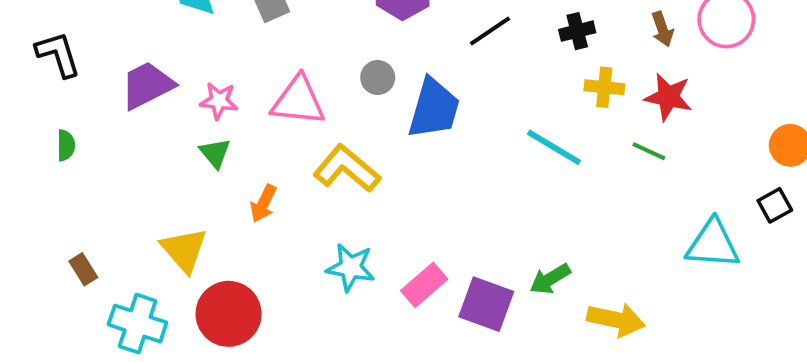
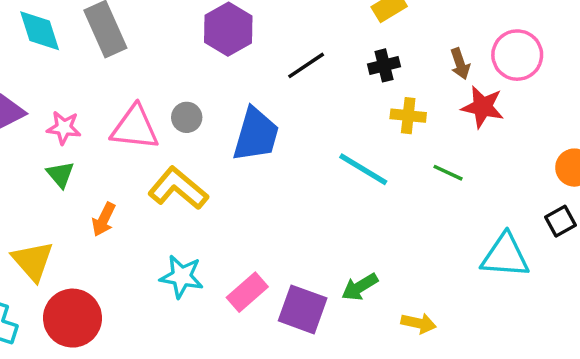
gray circle: (378, 78) -> (187, 117), moved
red star: (668, 97) -> (483, 107), moved
yellow arrow: (616, 320) -> (419, 323), size x0.7

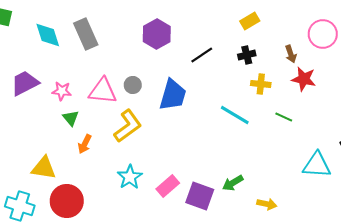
pink circle: (517, 55) -> (323, 34), moved
green triangle: (60, 174) -> (71, 118), moved
yellow L-shape: (178, 188) -> (128, 126), turned 104
yellow triangle: (33, 261) -> (44, 168), turned -40
cyan star: (182, 277) -> (130, 177), turned 30

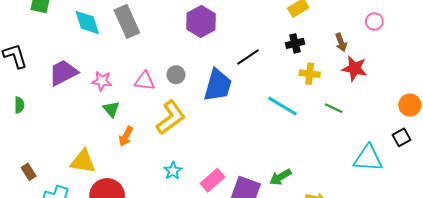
pink circle: (323, 34) -> (374, 21), size x0.6
black line: (202, 55) -> (248, 57), moved
pink triangle: (103, 91) -> (145, 81), size x0.7
cyan star: (130, 177) -> (173, 171), size x0.7

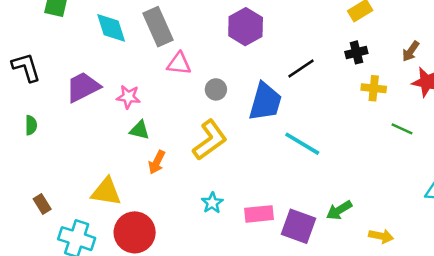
brown arrow: (341, 42) -> (411, 51), turned 54
pink triangle: (145, 81) -> (179, 64), moved
cyan line: (282, 106) -> (302, 144), moved
green triangle: (111, 109) -> (140, 130), turned -36
pink rectangle: (213, 180) -> (259, 214), turned 35

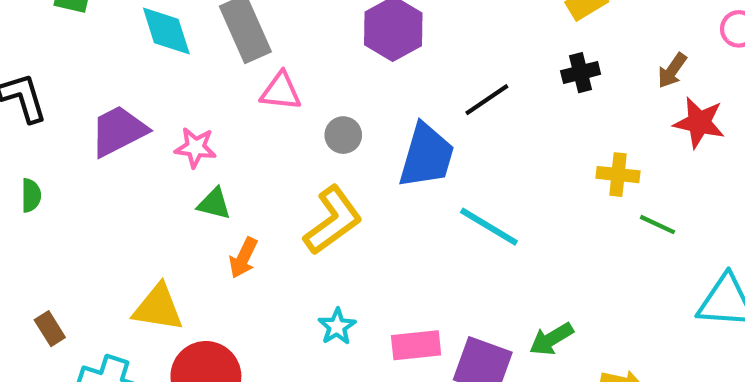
yellow cross: (374, 88) -> (618, 175), moved
green line: (402, 129) -> (658, 225), moved

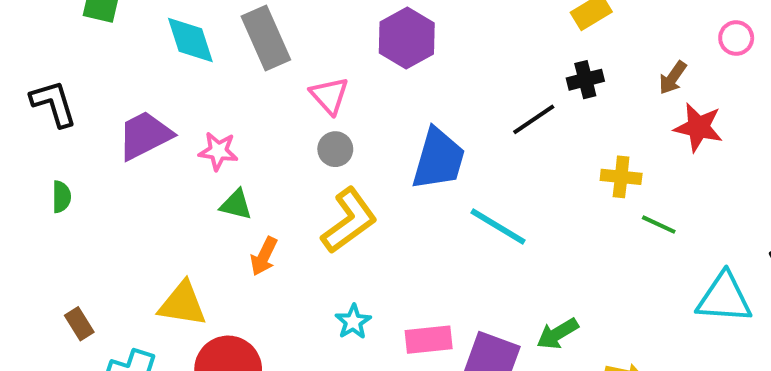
pink triangle: (281, 91) -> (329, 96), moved, turned 42
black line: (487, 100) -> (534, 119), moved
gray circle: (343, 135) -> (335, 149), moved

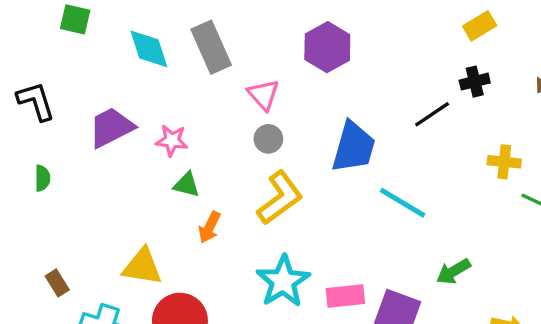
cyan star: (353, 322) -> (283, 281), size x1.8
green arrow: (558, 334) -> (453, 271), moved

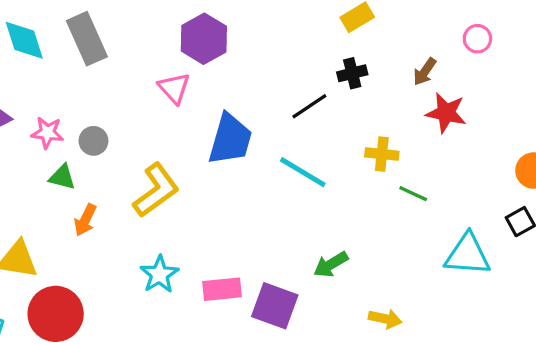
pink triangle: (263, 95) -> (174, 88), moved
gray circle: (268, 139) -> (93, 141), moved
cyan line: (403, 203) -> (303, 172), moved
cyan star: (283, 281) -> (159, 274), size x0.7

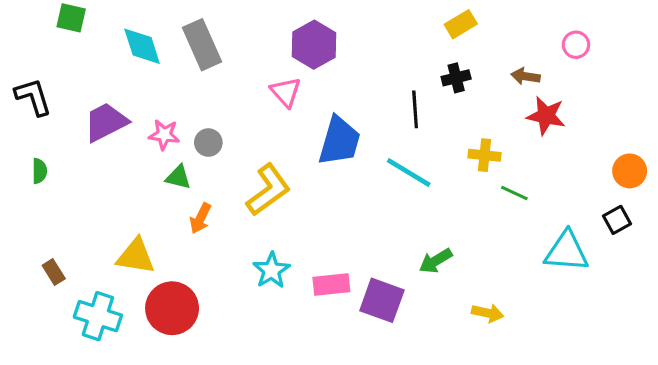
brown arrow: (425, 72) -> (525, 76), turned 64
black line: (309, 106) -> (415, 109), turned -60

